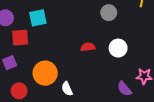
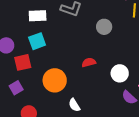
white circle: (118, 48) -> (120, 73), moved
orange circle: (45, 73) -> (55, 80), moved

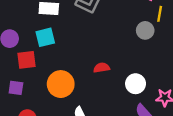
gray circle: (104, 27) -> (145, 30), moved
purple square: (16, 88) -> (16, 88), turned 32

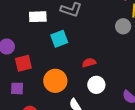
cyan square: (45, 37) -> (59, 39), moved
white circle: (136, 84) -> (96, 85), moved

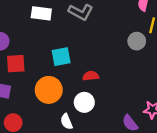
cyan square: (59, 39) -> (61, 57), moved
white circle: (96, 85) -> (84, 102), moved

